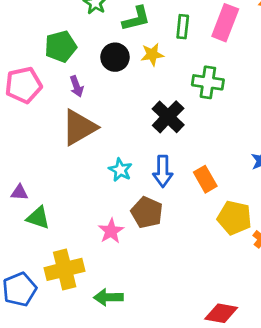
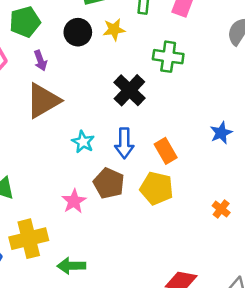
yellow pentagon: (234, 218) -> (157, 188), moved

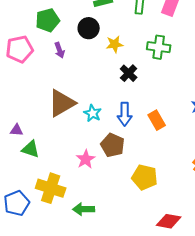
yellow star: (114, 30) -> (115, 44), moved
black cross: (129, 90) -> (129, 73), size x0.7
brown triangle: (43, 101) -> (62, 103), moved
yellow pentagon: (157, 188) -> (145, 177), moved
yellow cross: (29, 239) -> (51, 188), turned 32

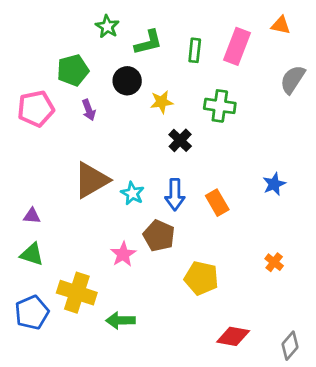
green triangle: (31, 149) -> (32, 254), moved

